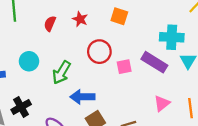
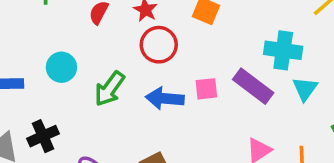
red circle: (99, 52) -> (159, 45), moved
blue arrow: (82, 97) -> (165, 98), moved

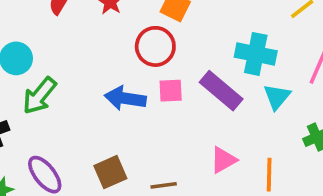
red circle: (159, 45) -> (155, 46), moved
green arrow: (110, 89) -> (39, 96), moved

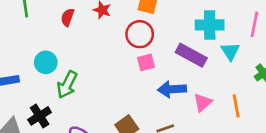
pink square: (171, 91) -> (146, 62), moved
blue arrow: (125, 98) -> (172, 89), moved

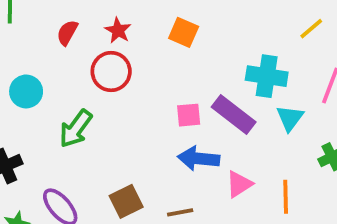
red circle: (140, 34) -> (111, 71), moved
pink square: (146, 62) -> (189, 115), moved
green arrow: (67, 85) -> (76, 129), moved

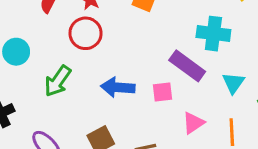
pink square: (189, 115) -> (162, 92), moved
cyan triangle: (290, 118) -> (233, 83), moved
blue arrow: (199, 159) -> (118, 87), moved

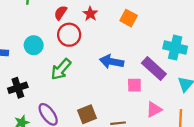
red circle: (86, 33) -> (69, 35), moved
blue arrow: (118, 87) -> (112, 62), moved

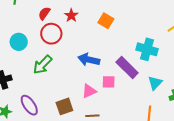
pink triangle: (154, 109) -> (89, 91), moved

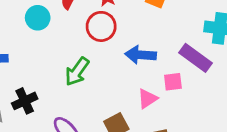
red circle: (51, 34) -> (101, 26), moved
cyan circle: (19, 42) -> (38, 18), moved

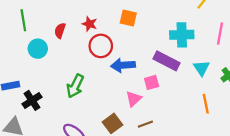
red circle: (101, 26) -> (101, 46), moved
black cross: (25, 101) -> (32, 100), moved

